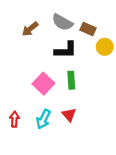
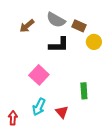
green rectangle: (71, 80) -> (84, 91), moved
red triangle: (69, 115) -> (62, 112), moved
red arrow: (14, 119) -> (13, 118), moved

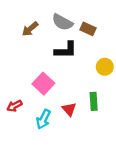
yellow circle: (94, 42) -> (105, 67), moved
red triangle: (62, 112) -> (69, 109), moved
red arrow: (13, 118) -> (14, 106), moved, turned -120

